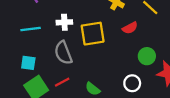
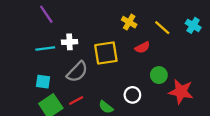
white cross: (64, 22) -> (70, 42), moved
gray semicircle: (63, 53) -> (77, 72), turned -115
white circle: (132, 83) -> (132, 95), moved

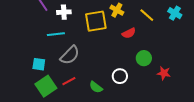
white cross: (70, 42) -> (64, 12), moved
cyan line: (45, 49) -> (56, 34), moved
yellow square: (106, 53) -> (96, 21), moved
red star: (181, 92) -> (164, 73), size x0.6

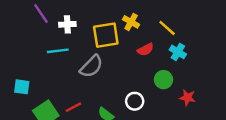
cyan cross: (175, 13) -> (178, 52), moved
gray semicircle: (70, 55) -> (91, 66), moved
cyan square: (39, 64) -> (22, 87), moved

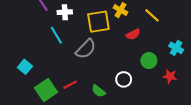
cyan line: (58, 51) -> (56, 35), turned 66
cyan cross: (178, 52) -> (176, 48), moved
cyan square: (22, 87) -> (25, 67), turned 32

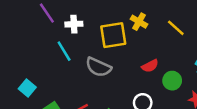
red semicircle: (133, 34) -> (150, 66), moved
gray semicircle: (86, 49) -> (98, 67), turned 70

